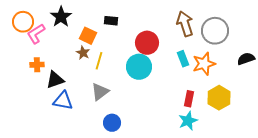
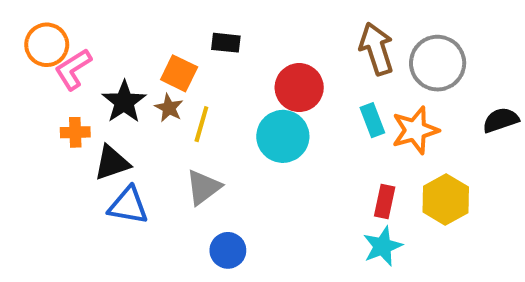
black star: (61, 17) -> (124, 102), moved

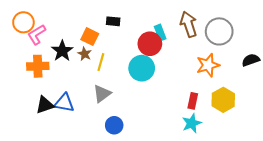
cyan rectangle: (372, 120) -> (160, 33), moved
orange cross: (75, 132) -> (38, 66), size x1.5
black triangle: (112, 163) -> (45, 105), moved

